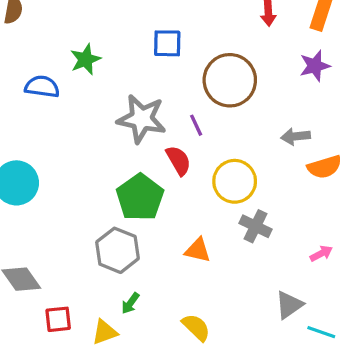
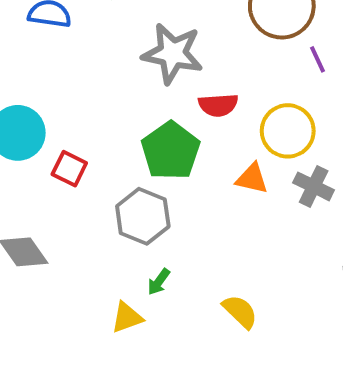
purple line: (196, 125) -> (317, 59), moved
red semicircle: (178, 160) -> (218, 105), turned 116
orange triangle: (198, 250) -> (252, 179), moved
red square: (58, 319) -> (69, 169), moved, turned 32

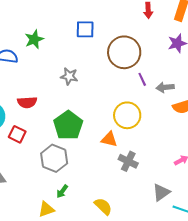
gray star: (173, 53) -> (69, 76), size x0.6
red semicircle: (218, 105) -> (27, 102), moved
gray cross: (314, 186) -> (128, 161), moved

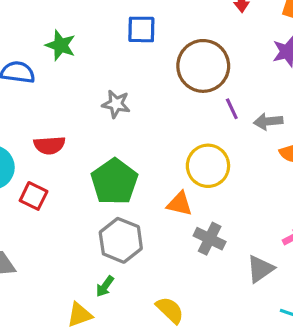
green star: (34, 39) -> (61, 45), turned -30
gray hexagon: (54, 158) -> (121, 240), moved
gray triangle: (161, 192) -> (260, 269), moved

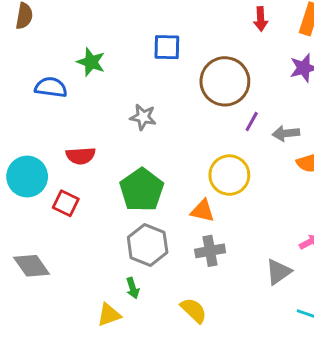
purple line: (232, 109) -> (252, 122), turned 54
gray cross: (210, 239) -> (210, 251), moved, turned -36
green arrow: (105, 286) -> (133, 288), turned -54

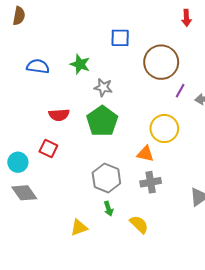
green star: (91, 62) -> (80, 64), moved
cyan circle: (27, 177) -> (18, 162), moved, size x0.7
green pentagon: (142, 190) -> (102, 121), moved
green arrow: (133, 288) -> (109, 209), moved

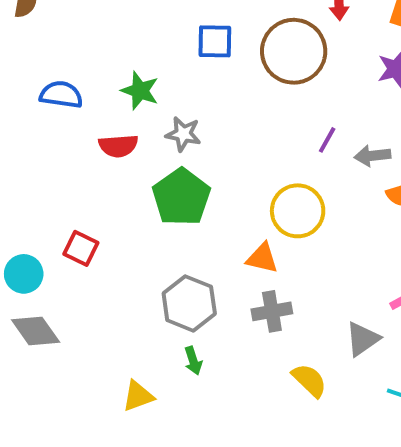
brown circle: (161, 62) -> (294, 51), moved
red semicircle: (59, 115) -> (118, 146), moved
yellow semicircle: (139, 224) -> (309, 380), moved

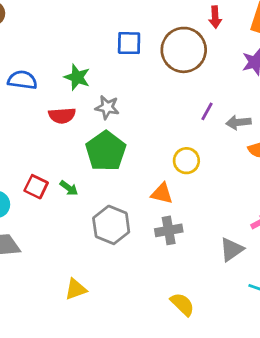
yellow circle: (298, 211) -> (186, 161), size x0.7
green arrow: (193, 361) -> (69, 188), moved, turned -36
yellow semicircle: (309, 380) -> (182, 304), moved

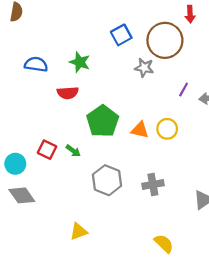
blue square: (129, 43) -> (121, 35), turned -30
gray star: (107, 107) -> (144, 68), moved
orange triangle: (162, 193) -> (140, 130), moved

